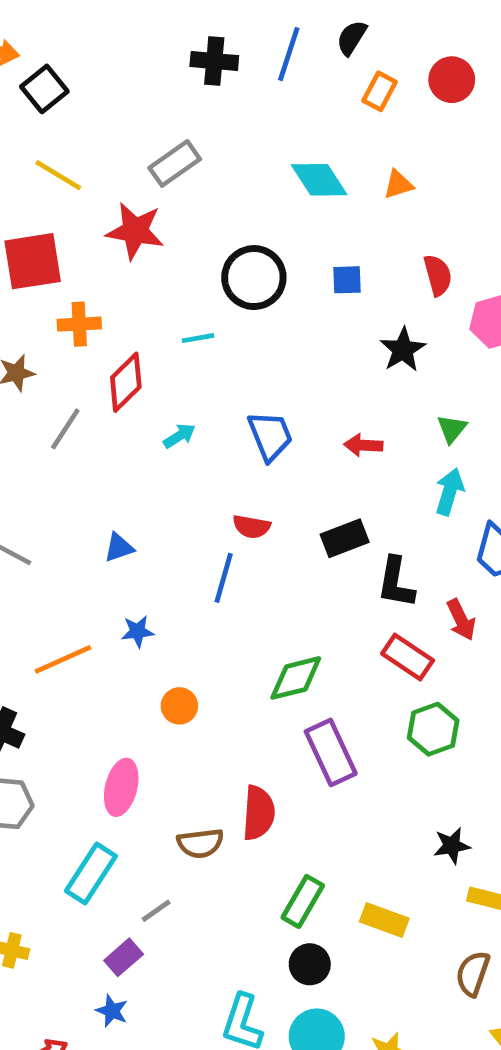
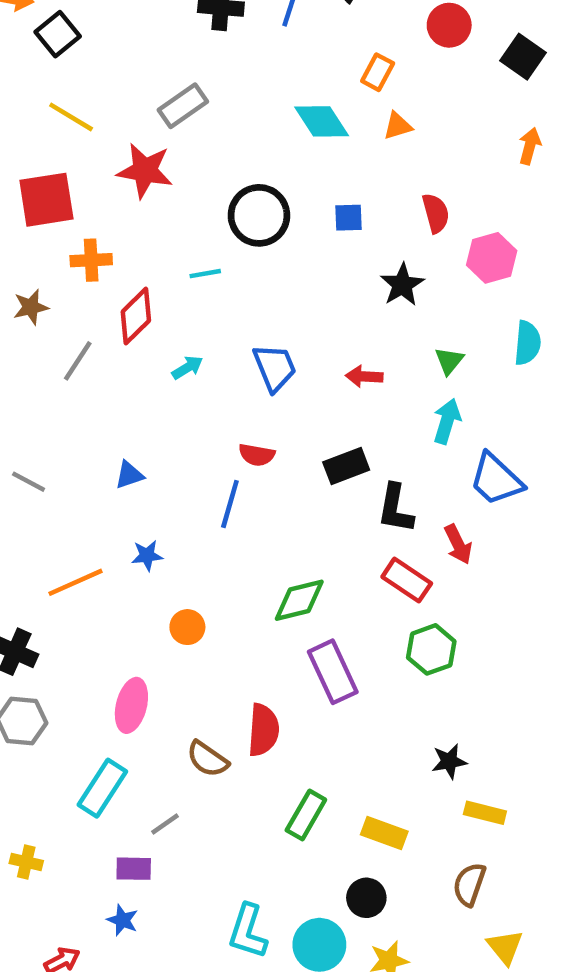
orange rectangle: (380, 91) -> (378, 72), moved
brown semicircle: (200, 843) -> (208, 759), turned 42
purple rectangle: (124, 957) -> (134, 869), turned 42
black circle: (310, 964) -> (366, 898), moved

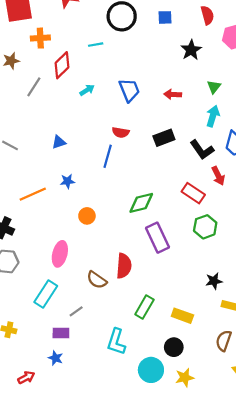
black L-shape: (395, 508) -> (202, 150), moved, turned -45
cyan L-shape: (248, 931) -> (116, 342), moved

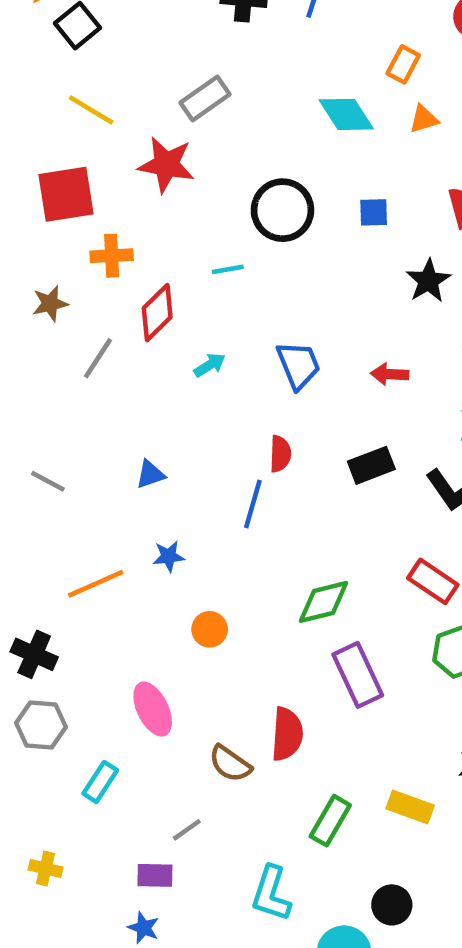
red semicircle: (121, 132) -> (280, 454), turned -98
pink ellipse: (60, 254) -> (153, 709), turned -40
cyan rectangle: (46, 294) -> (100, 782), moved, size x0.7
yellow rectangle: (182, 316) -> (410, 807), moved

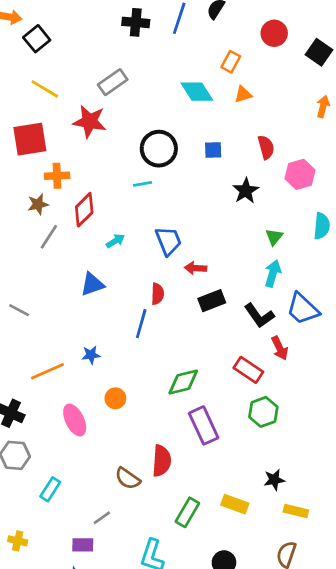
cyan line: (228, 269) -> (143, 184), moved
brown star: (50, 304) -> (38, 204), moved
red arrow: (390, 374) -> (195, 268), moved
blue triangle: (150, 474) -> (92, 284), moved, size x1.4
pink ellipse: (153, 709) -> (75, 420), moved

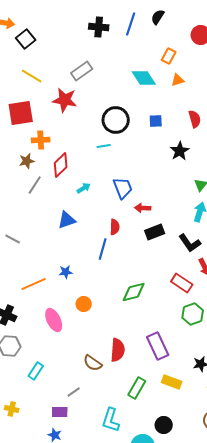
purple rectangle: (204, 425) -> (158, 346), moved

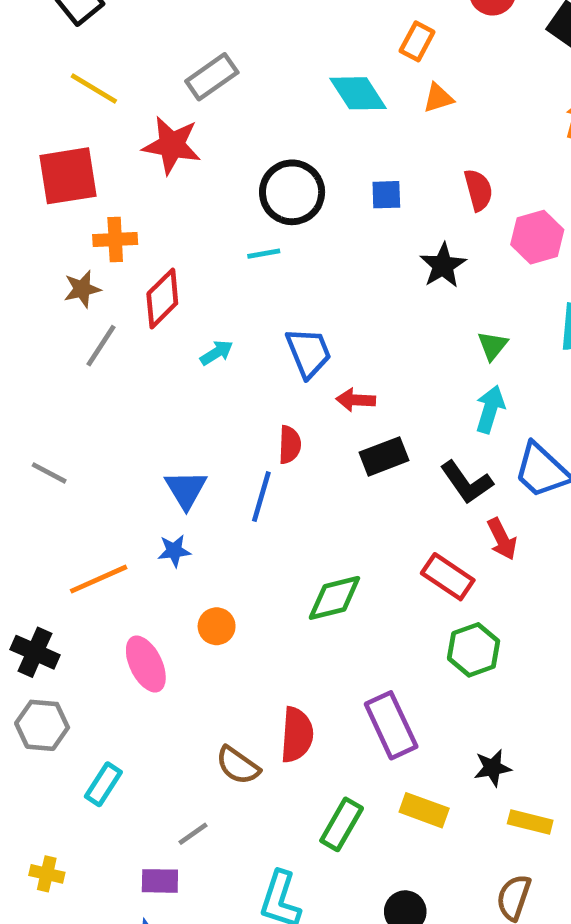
blue triangle: (67, 220) -> (186, 489), moved, turned -42

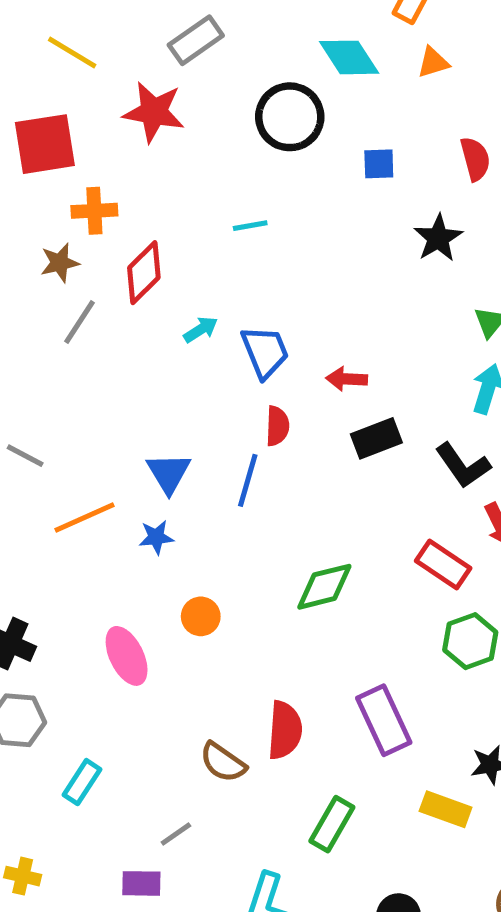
black circle: (292, 192) -> (290, 117), moved
blue trapezoid: (309, 353) -> (265, 352), moved
orange line: (99, 579) -> (84, 517), moved
yellow rectangle: (424, 810) -> (446, 809), moved

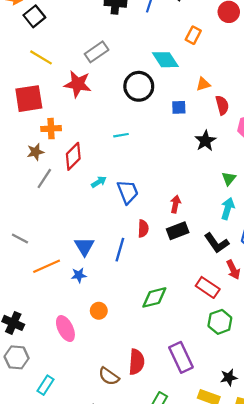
orange triangle: (433, 62) -> (203, 84), moved
red arrow: (347, 379) -> (175, 204), moved, turned 98
red semicircle: (277, 426) -> (143, 229), moved

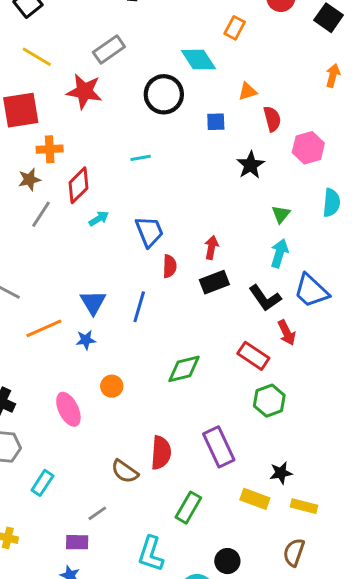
cyan arrow: (99, 182) -> (99, 219), moved
red semicircle: (143, 229) -> (170, 266), moved

